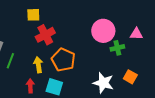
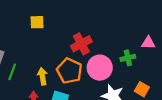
pink circle: (103, 31) -> (100, 68), moved
red cross: (45, 35) -> (81, 44), moved

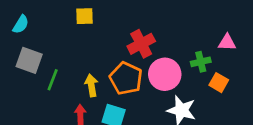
orange square: (142, 89) -> (219, 83), moved

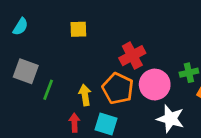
cyan semicircle: (21, 24) -> (20, 27), moved

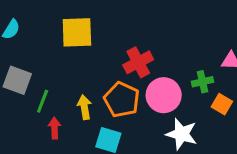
yellow square: (78, 29) -> (77, 32), size x1.6
red arrow: (74, 123) -> (55, 128), moved

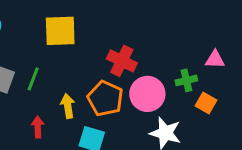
red cross: (138, 62) -> (122, 61), turned -36
green line: (43, 101) -> (33, 79), moved

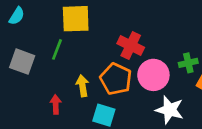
green line: (33, 79) -> (57, 49), moved

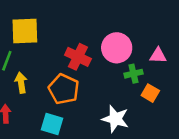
pink circle: (153, 75) -> (117, 48), moved
yellow arrow: (82, 86) -> (21, 83), moved

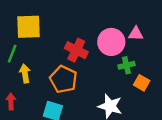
pink triangle: (158, 56) -> (136, 34), moved

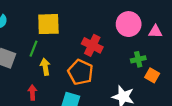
pink triangle: (136, 34) -> (155, 32), moved
pink circle: (111, 42) -> (129, 24), moved

